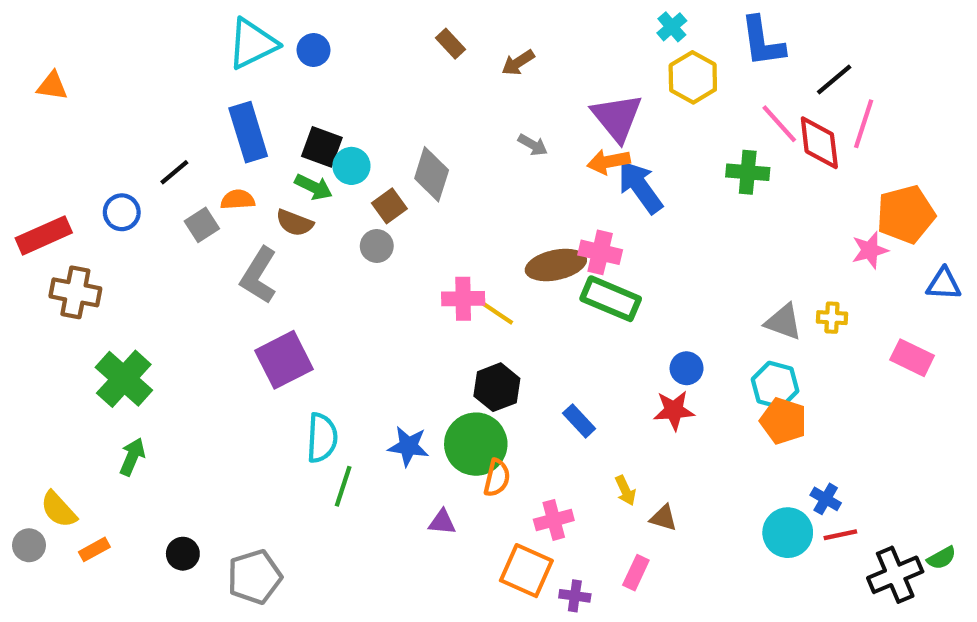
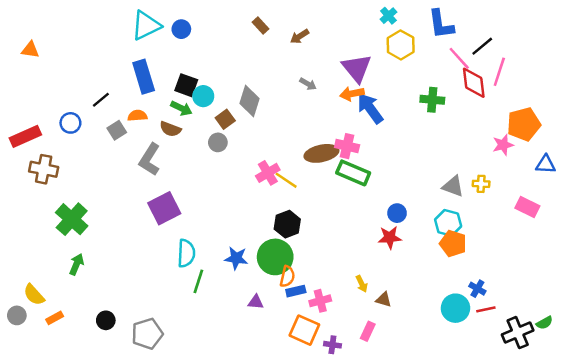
pink line: (779, 124) -> (459, 58), moved
pink cross: (463, 299) -> (268, 173), turned -30
blue rectangle: (579, 421) -> (296, 291), moved, turned -60

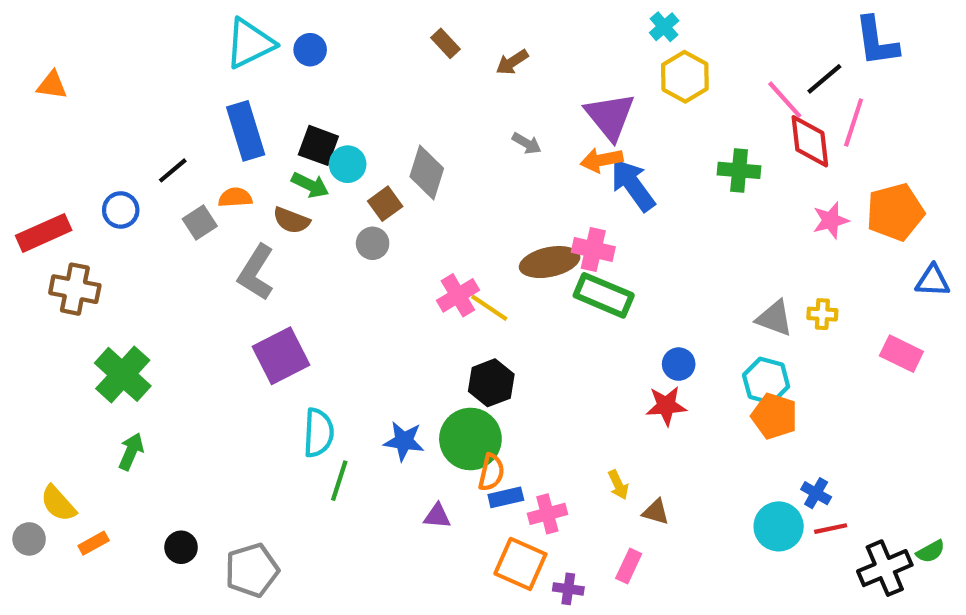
blue L-shape: (441, 24) -> (876, 41), moved
pink star: (503, 145) -> (831, 220), moved

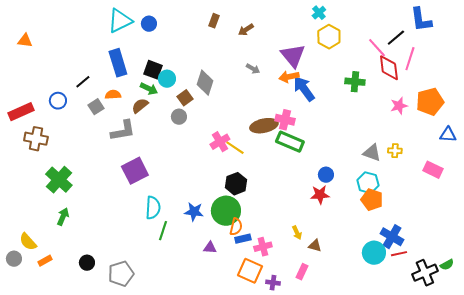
brown rectangle: (445, 43) -> (214, 21), turned 64
brown semicircle: (291, 220) -> (140, 106), turned 120
gray L-shape: (256, 272) -> (123, 131), turned -132
blue cross: (816, 493) -> (392, 237), size x1.6

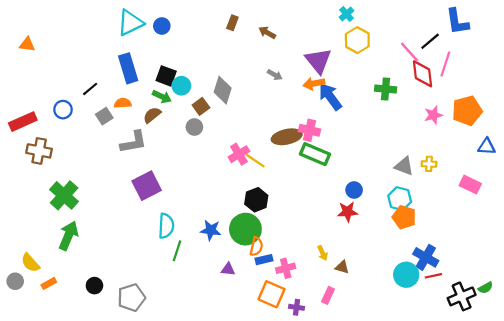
brown arrow: (246, 30) -> (267, 33), turned 63
green arrow: (63, 217) -> (68, 236), size x1.5

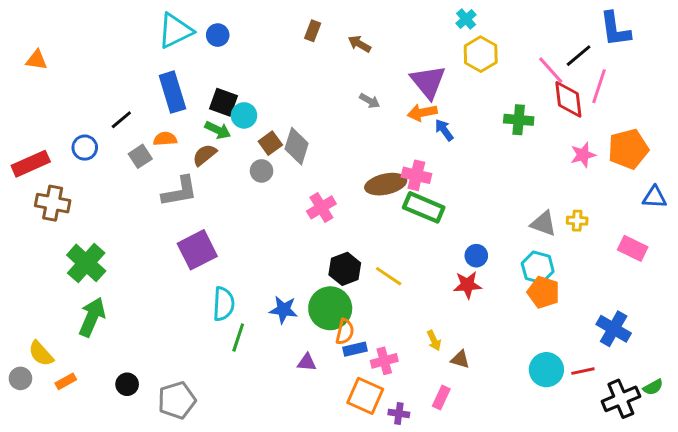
gray diamond: (223, 90) -> (297, 146), moved
blue arrow: (330, 97) -> (444, 130), size x0.6
yellow line: (255, 161) -> (389, 276), moved
blue cross: (426, 257) -> (614, 329), moved

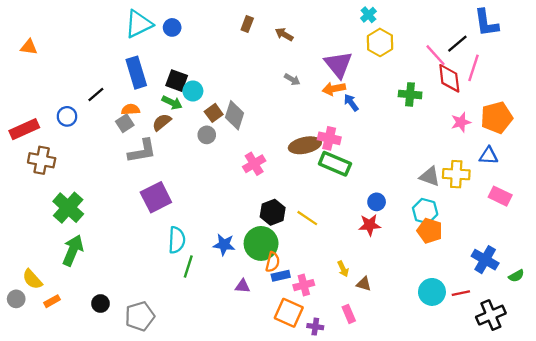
gray square: (140, 156) -> (125, 123), moved
blue triangle: (655, 197) -> (489, 156), moved
yellow cross: (577, 221) -> (456, 174), size x1.6
green semicircle: (653, 387) -> (516, 276), moved
pink rectangle: (441, 397) -> (349, 314), turned -48

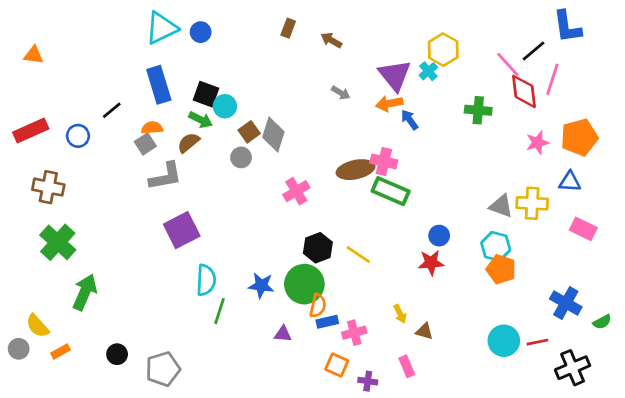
cyan cross: (368, 15) -> (428, 71), moved
red rectangle: (24, 129) -> (31, 130), moved
green cross: (68, 208) -> (58, 242), moved
orange square: (289, 313) -> (337, 365), size x0.7

